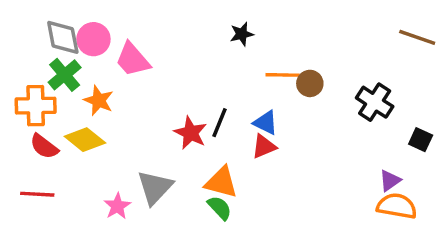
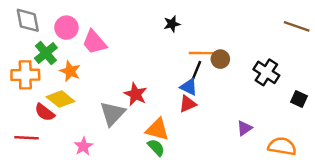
gray diamond: (63, 37) -> (28, 20), moved
black line: (220, 123) -> (196, 71), moved
red semicircle: (44, 146) -> (45, 112), moved
purple triangle: (390, 181) -> (245, 128), moved
gray triangle: (155, 187) -> (113, 114), moved

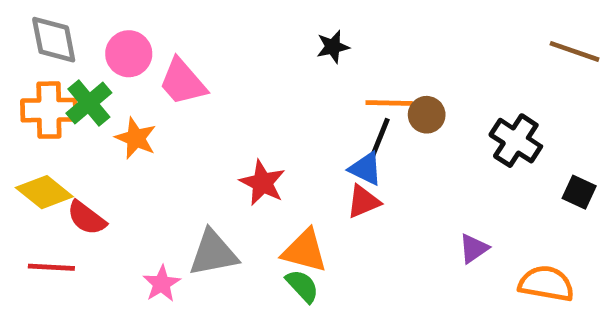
orange cross: (25, 75) -> (49, 110), moved
yellow diamond: (60, 99) -> (44, 192), moved
gray triangle: (113, 114) -> (213, 253), moved, turned 36

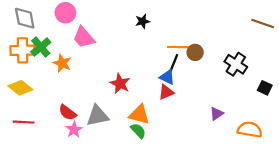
black star: (333, 47) -> (143, 21), moved
pink circle: (129, 54) -> (65, 13), moved
red semicircle: (87, 218) -> (68, 112), moved

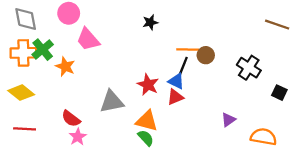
red star: (120, 84) -> (148, 85), moved
gray triangle: (98, 116) -> (112, 102), moved

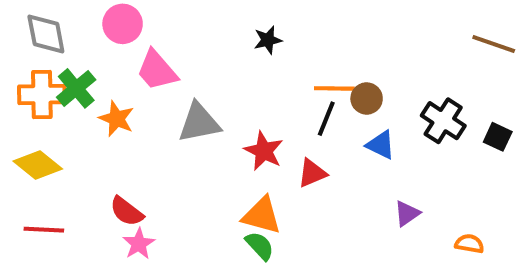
blue triangle: (176, 81) -> (381, 145), moved
black square: (279, 93) -> (498, 137), moved
gray triangle: (112, 102) -> (199, 123), moved
orange semicircle: (264, 137) -> (469, 244), size x0.6

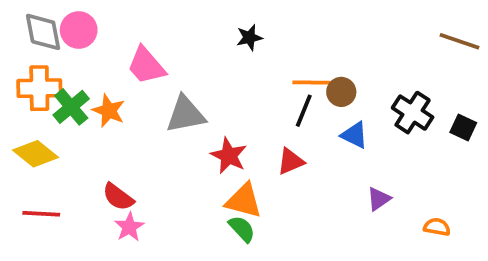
pink circle: (123, 24) -> (79, 30), moved
green cross: (76, 88) -> (71, 107), moved
red star: (264, 151) -> (229, 156), moved

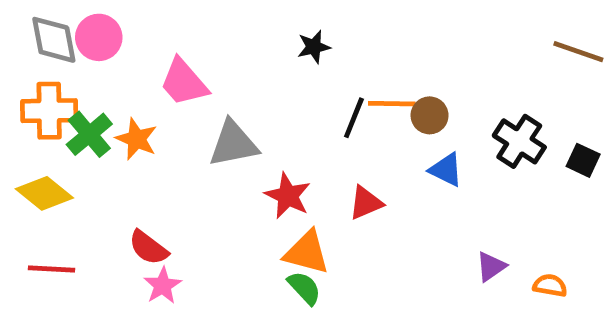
black line: (304, 111) -> (354, 118), moved
purple triangle: (379, 199) -> (491, 267), moved

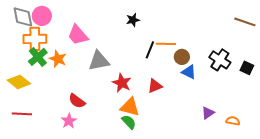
orange cross: (49, 111) -> (35, 39), moved
brown circle: (430, 115) -> (182, 57), moved
red semicircle: (148, 248) -> (77, 101), moved

